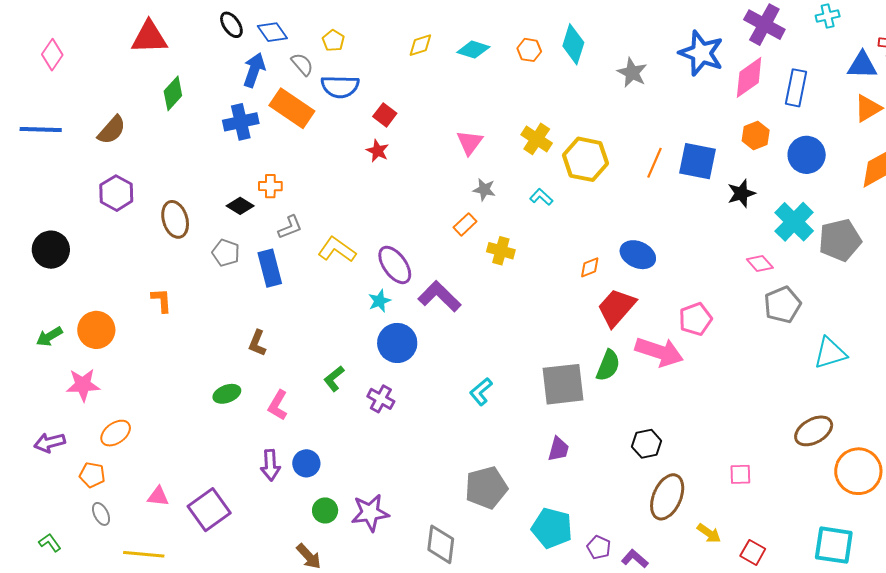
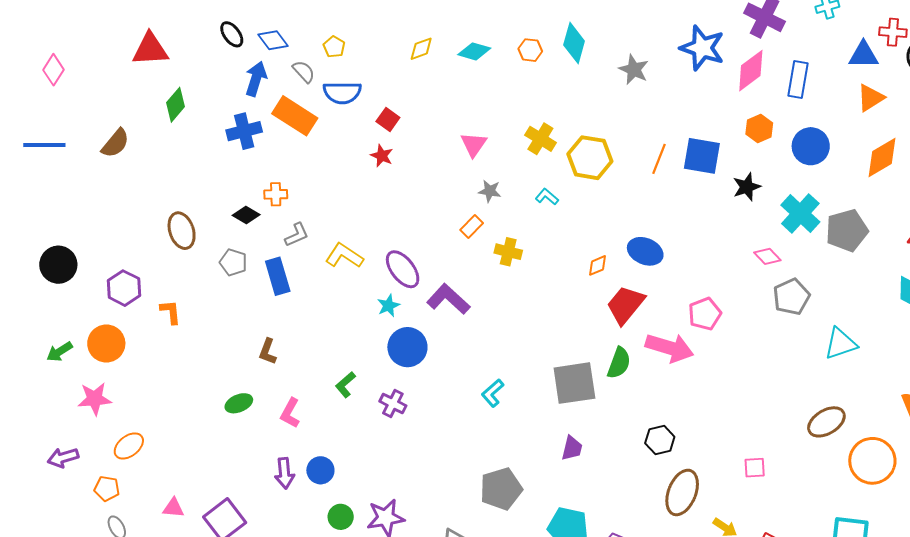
purple hexagon: (116, 193) -> (124, 288), moved

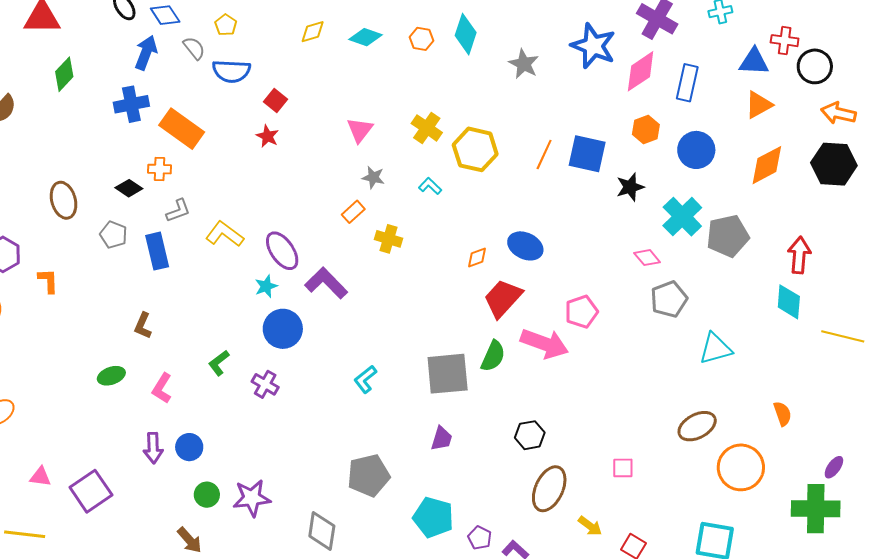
orange rectangle: (295, 116) -> (182, 129), moved

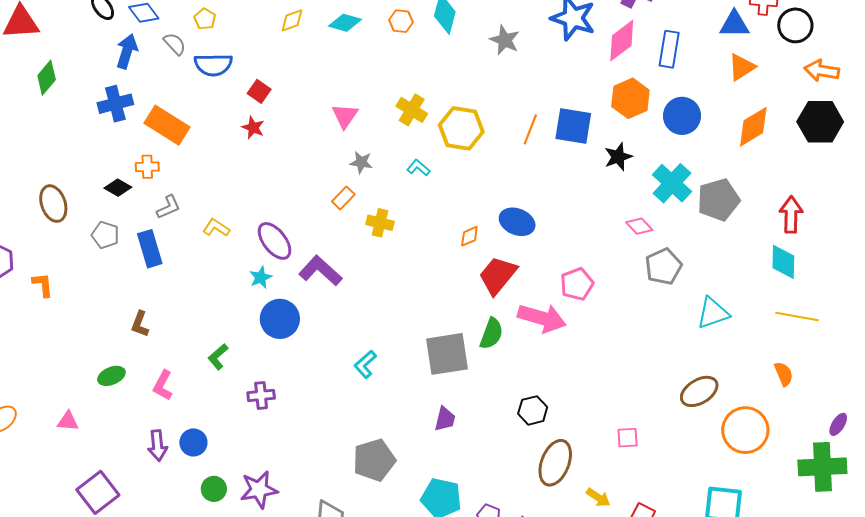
orange hexagon: (646, 129) -> (630, 98), size x1.4
yellow L-shape: (225, 234) -> (216, 228), size x0.7
yellow line: (843, 336) -> (797, 317), moved
purple cross: (265, 384) -> (261, 395), moved, turned -32
pink triangle: (40, 477) -> (68, 421), moved

